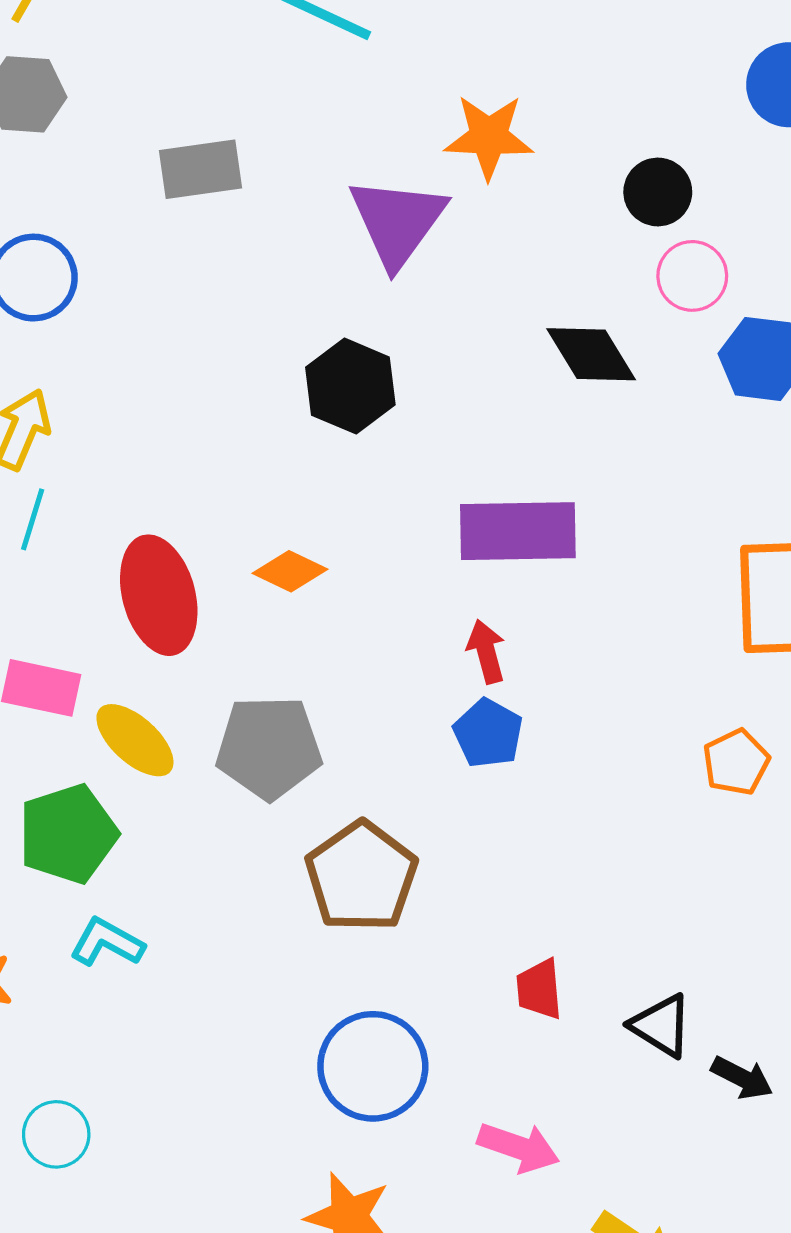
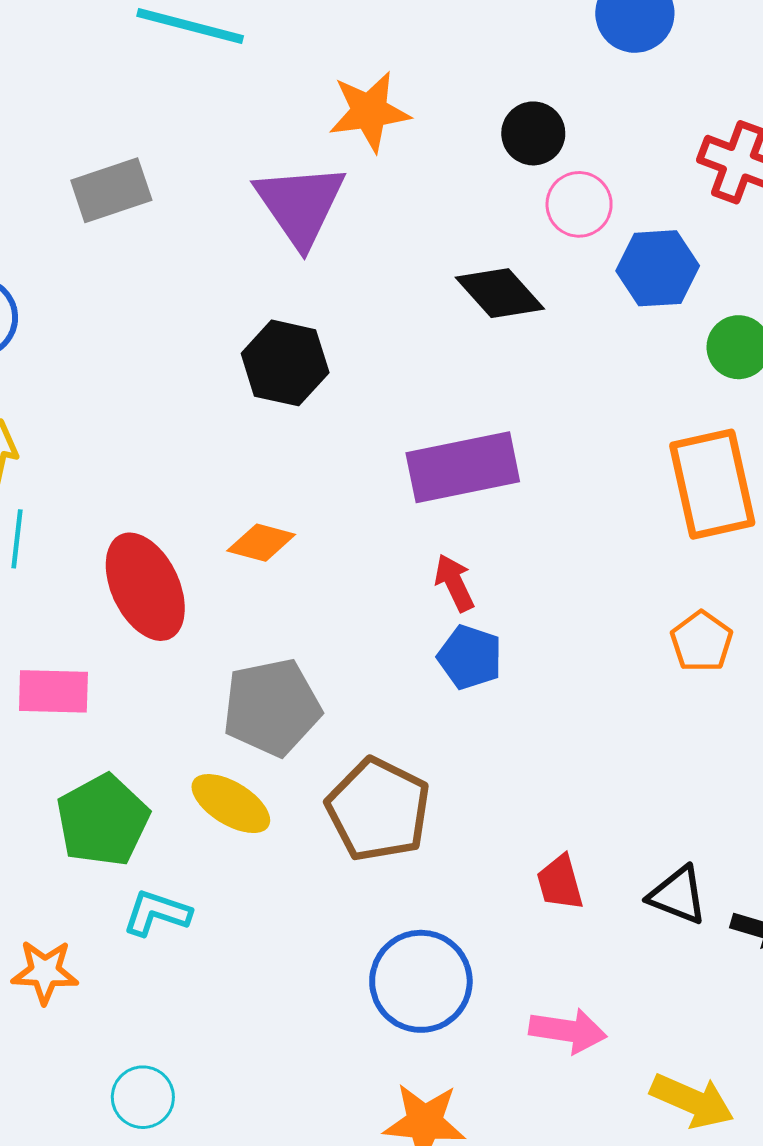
yellow ellipse: (135, 740) -> (231, 804), moved

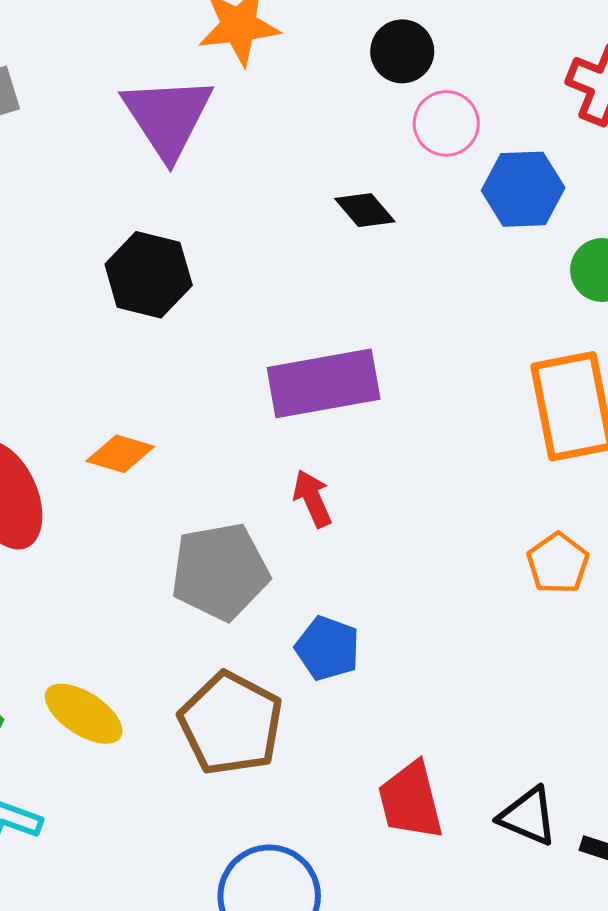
black diamond: (500, 293) -> (365, 210), size x0.7
blue pentagon: (470, 657) -> (328, 648), moved
gray pentagon: (272, 707) -> (220, 572), moved
red trapezoid: (560, 883) -> (411, 801), size x1.4

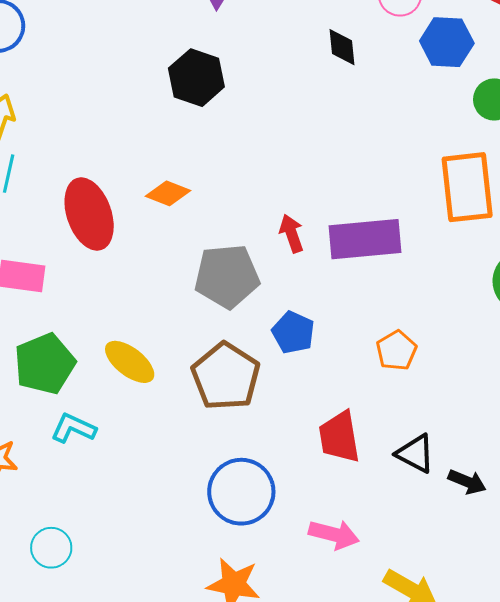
black diamond: (365, 210) -> (342, 47), turned 30
purple rectangle: (324, 383) -> (365, 239), moved
orange pentagon: (558, 563) -> (396, 351), moved

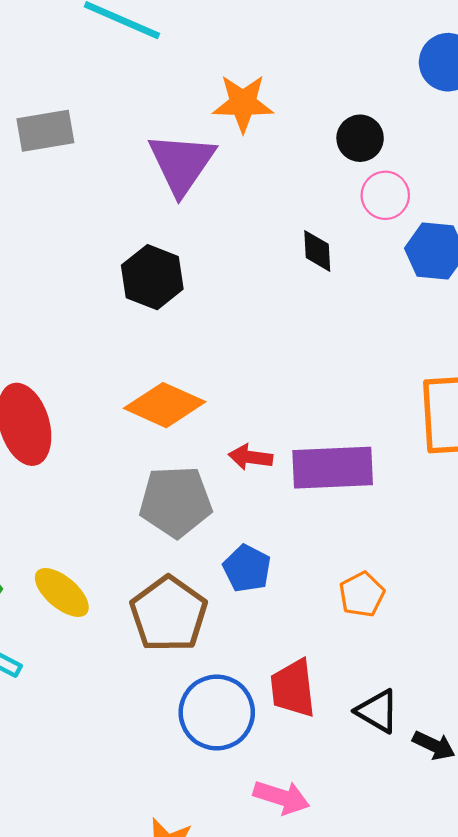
orange diamond: (168, 193) -> (165, 405), moved, size x1.6
red arrow: (292, 233) -> (250, 457), turned -66
blue circle: (241, 492) -> (217, 712), moved

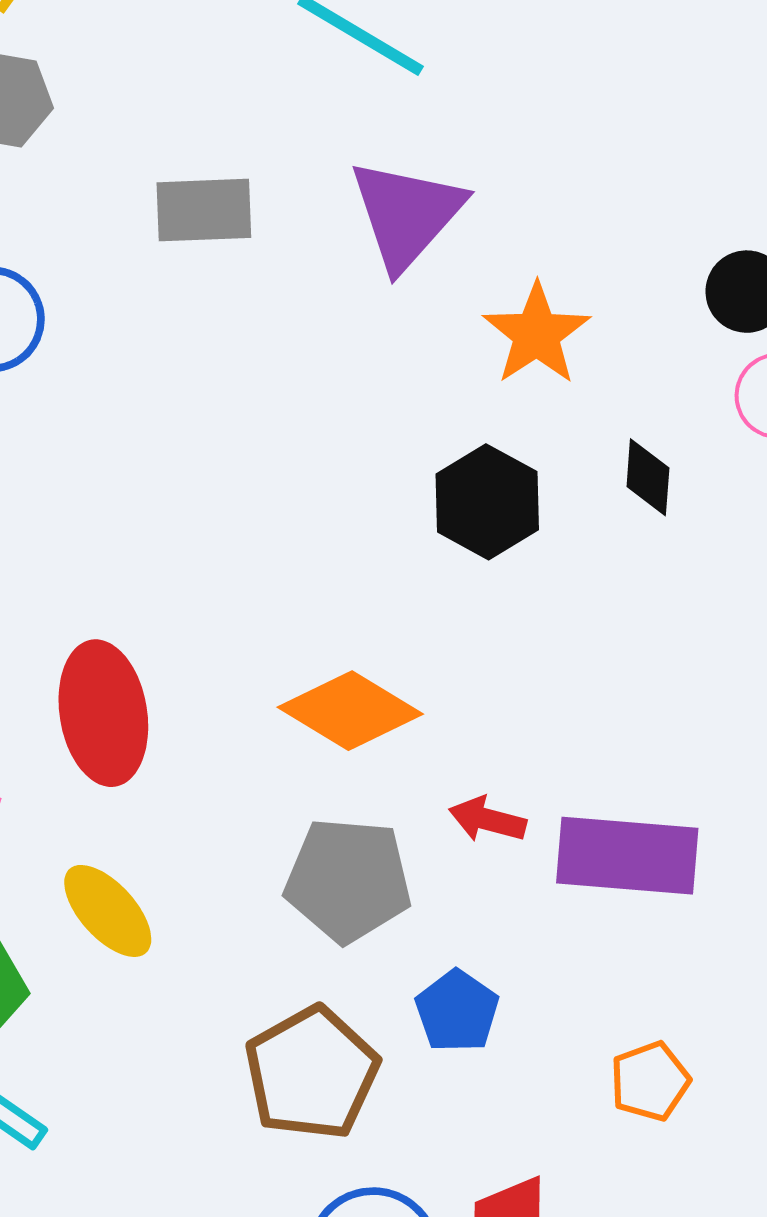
orange star: (243, 103) -> (537, 334), moved, turned 30
purple triangle: (182, 163) -> (407, 214), moved
black hexagon: (152, 277) -> (487, 502), moved
yellow ellipse: (62, 592) -> (108, 911), moved

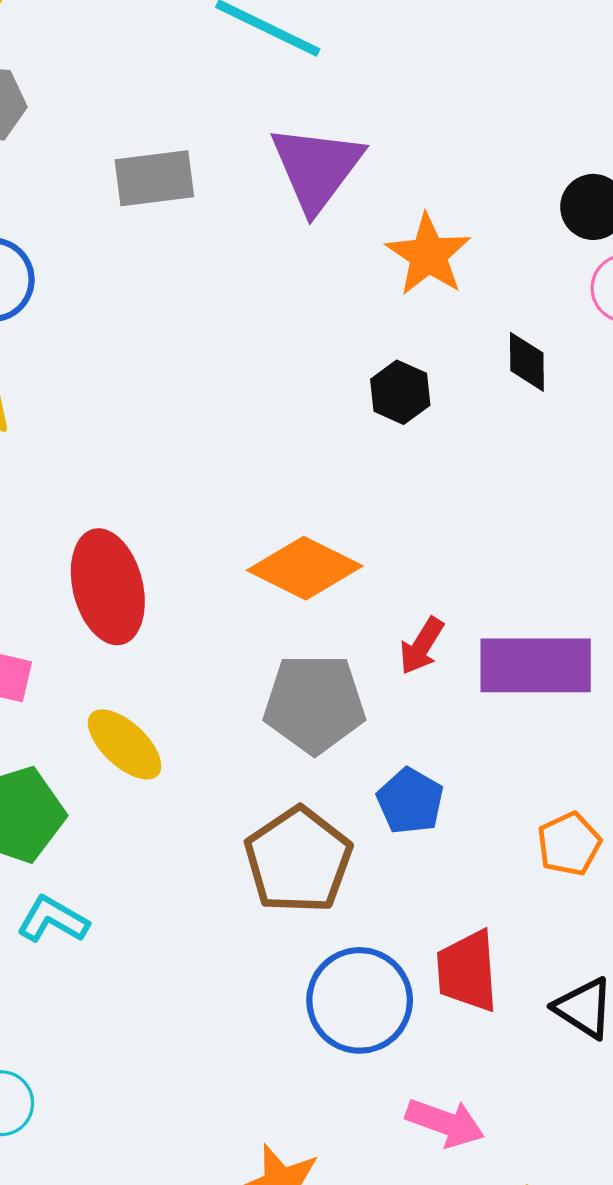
black hexagon: (487, 502) -> (400, 392), size x0.7
red arrow: (487, 819) -> (422, 646), turned -68

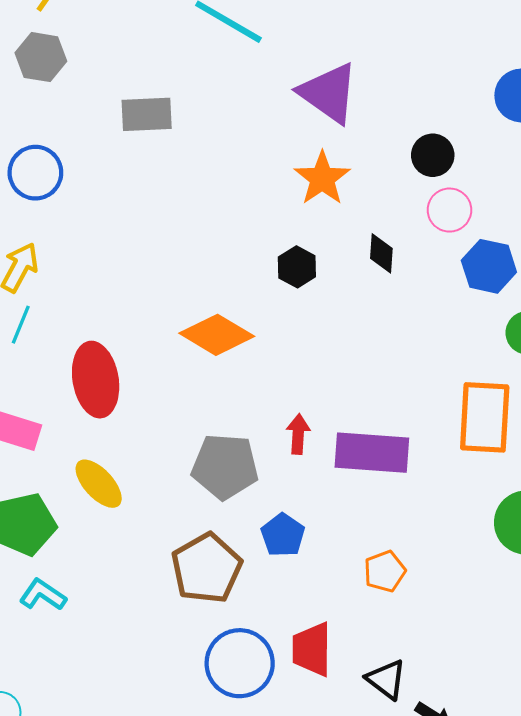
purple triangle: (316, 168) -> (329, 93), moved, turned -36
orange diamond: (305, 568) -> (217, 335), moved
red arrow: (422, 646) -> (298, 434), turned 147

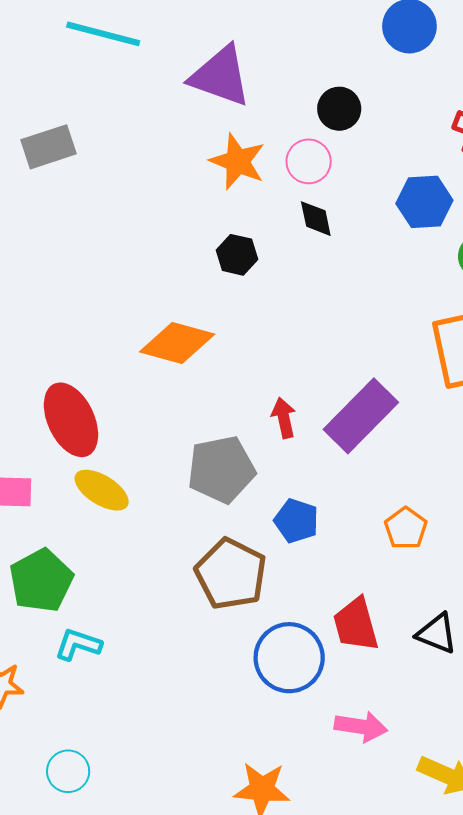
pink circle: (449, 210) -> (309, 161), moved
purple rectangle: (372, 453) -> (361, 416), turned -34
yellow ellipse: (99, 484) -> (102, 490), moved

